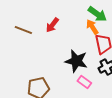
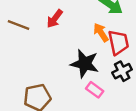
orange arrow: (92, 27) -> (101, 32), moved

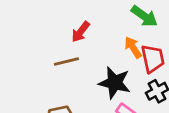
brown line: (19, 25) -> (66, 61), moved, turned -35

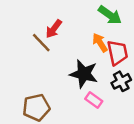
brown line: (66, 61) -> (41, 43), moved, turned 60

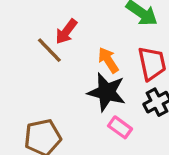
orange arrow: (100, 43) -> (108, 60), moved

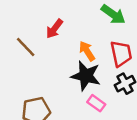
brown line: (49, 50) -> (26, 47), moved

